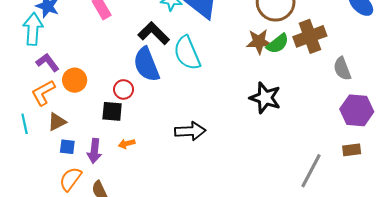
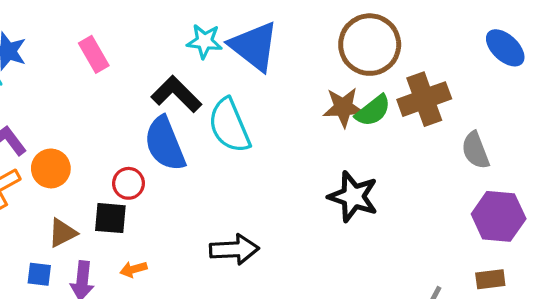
brown triangle: (57, 122) -> (62, 233), moved

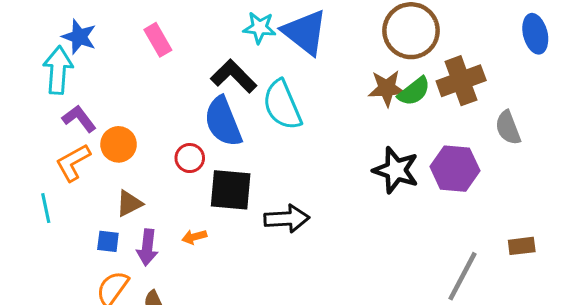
blue ellipse: (505, 48) -> (535, 34), turned 33
purple hexagon: (499, 216) -> (455, 169), moved
black square: (110, 218) -> (231, 190), moved, size x1.4

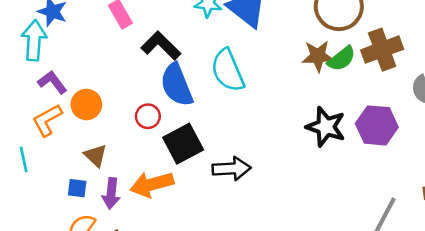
black L-shape: (234, 76) -> (161, 46), moved
black square: (231, 190) -> (183, 144), turned -33
brown triangle: (129, 203) -> (96, 156), turned -50
orange arrow: (194, 237) -> (152, 184), size x2.0

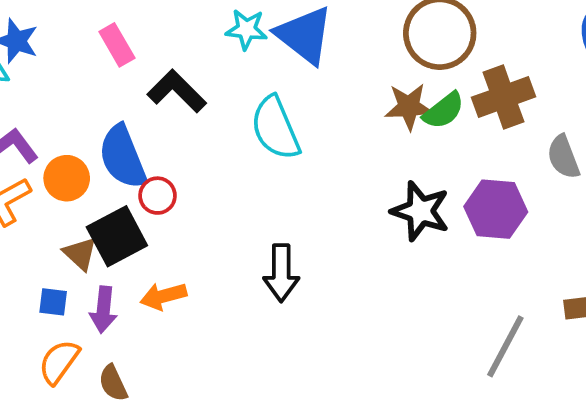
blue semicircle: (177, 85) -> (123, 157), moved
black square: (183, 144) -> (117, 236), moved
black arrow: (232, 169) -> (281, 273), turned 93
orange arrow: (152, 184) -> (163, 296), size x0.7

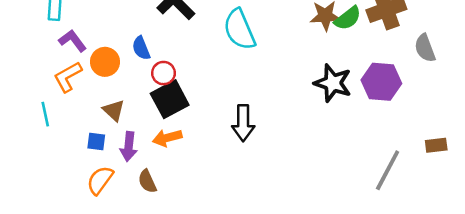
blue semicircle: (123, 157) -> (141, 48), size x0.6
black square: (117, 236) -> (170, 99), moved
brown semicircle: (113, 383) -> (147, 181), moved

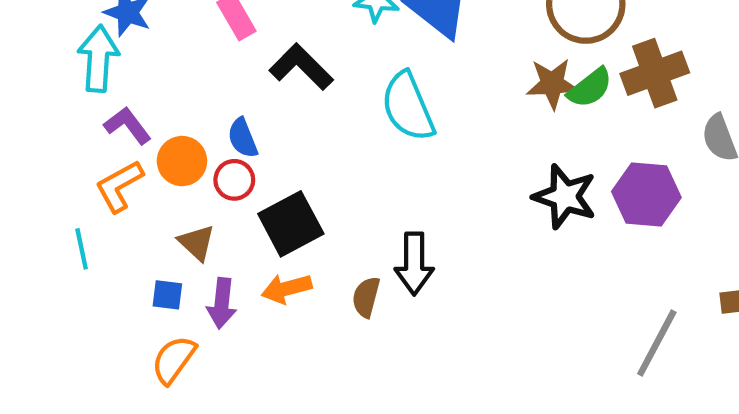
red circle: (164, 73) -> (234, 180), moved
brown semicircle: (147, 181) -> (366, 297), moved, turned 40

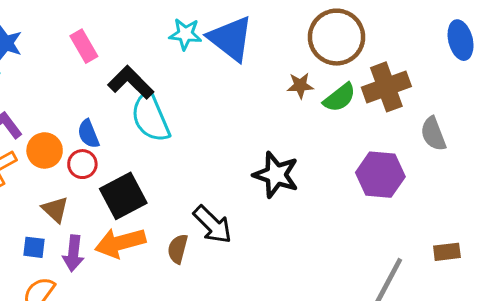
brown star: (552, 84) -> (300, 85), moved, size x0.7
cyan semicircle: (408, 107) -> (150, 117), moved
black star: (565, 197) -> (276, 175), moved
black arrow: (414, 264) -> (212, 225), turned -45
orange arrow: (287, 289) -> (120, 243), size x1.4

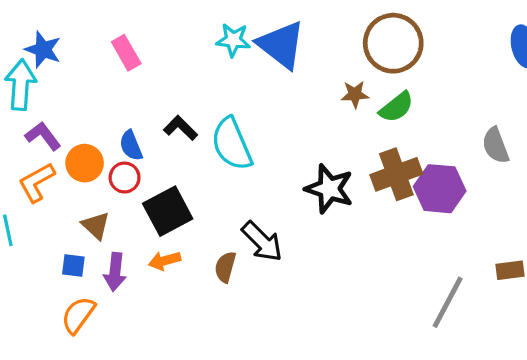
black L-shape: (131, 82) -> (181, 128), moved, size x0.7
brown cross: (386, 87) -> (396, 174), moved
cyan semicircle: (150, 117) -> (232, 144), moved
orange arrow: (120, 243) -> (165, 261), size x0.6

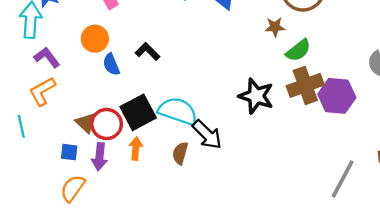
green semicircle: (396, 107) -> (298, 50), moved
cyan semicircle: (232, 144) -> (178, 111), moved, turned 132
orange circle: (85, 163) -> (95, 39), moved
red circle: (125, 178) -> (107, 124), moved, size x1.4
orange arrow: (165, 261) -> (136, 149), turned 110

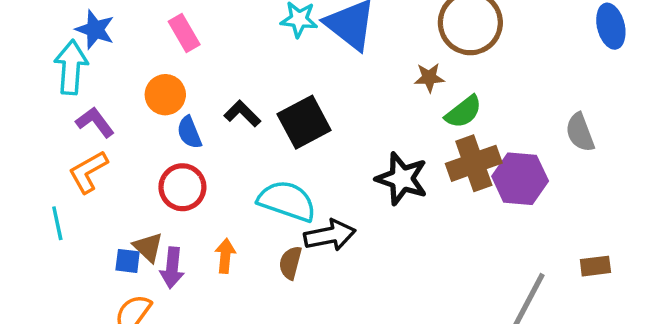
black square: (138, 112) -> (304, 122), moved
brown triangle: (86, 123) -> (148, 247), moved
red circle: (107, 124) -> (182, 187), moved
black arrow: (207, 135) -> (330, 235), turned -56

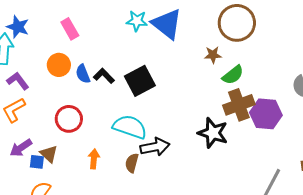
blue semicircle: (189, 132) -> (83, 74), moved
black star: (402, 179) -> (213, 133), moved
purple arrow: (172, 268) -> (21, 148), moved, turned 50

